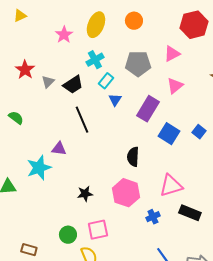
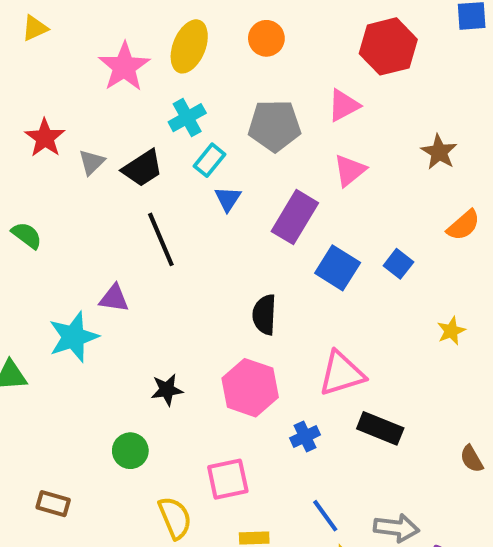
pink star: (64, 35) -> (124, 67), size x1.4
pink square: (98, 230) -> (228, 479), moved
green circle: (68, 235) -> (130, 451), moved

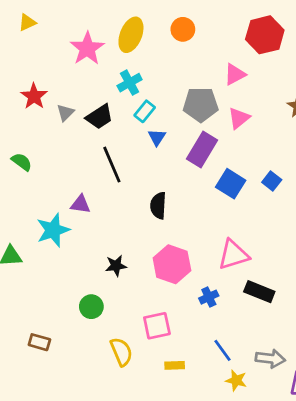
gray pentagon: (275, 126) -> (201, 104), moved
black semicircle: (264, 315) -> (158, 206), moved

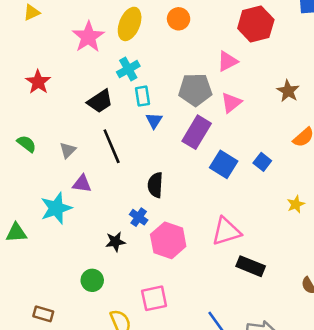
cyan rectangle: (145, 111) -> (142, 96), turned -48
gray triangle: (65, 113) -> (68, 150), moved
blue cross: (209, 297) -> (139, 217), moved, turned -30

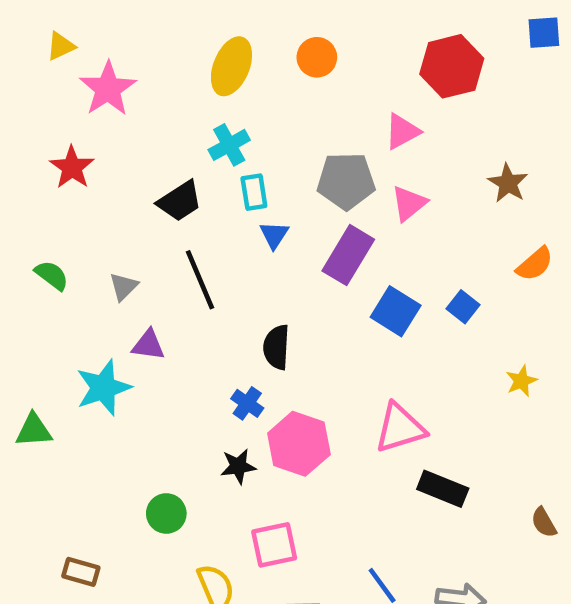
pink star: (88, 37) -> (108, 89), moved
black star: (115, 242) -> (238, 466), moved

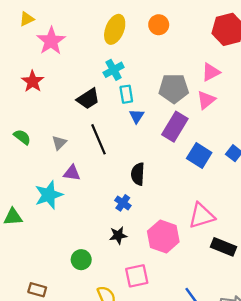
pink triangle: (402, 131) -> (211, 72), moved
pink hexagon: (299, 444) -> (163, 237), moved

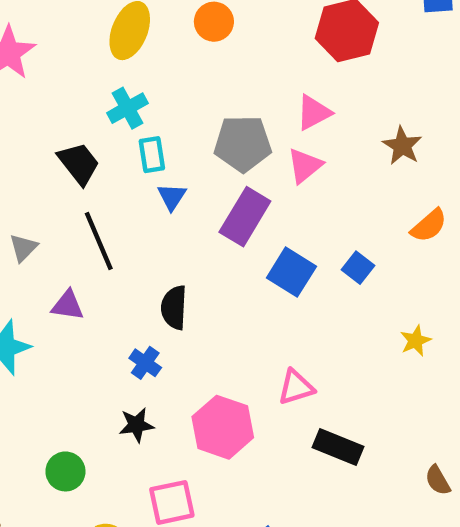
black trapezoid: (88, 99) -> (79, 163), turned -95
purple triangle: (72, 173) -> (68, 305), moved
pink triangle: (202, 216) -> (296, 387), size x0.7

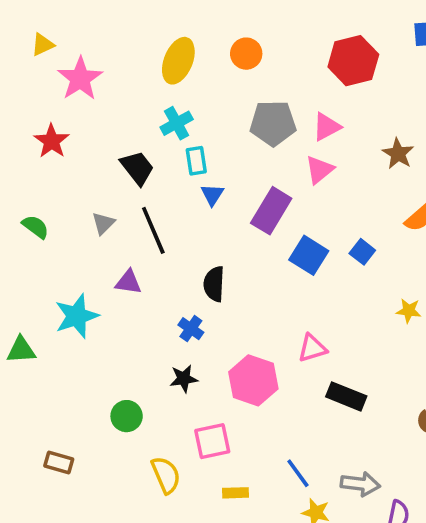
gray pentagon: (243, 144) -> (273, 123), moved
gray triangle: (23, 248) -> (103, 223), moved
yellow star: (416, 341) -> (409, 311), turned 30

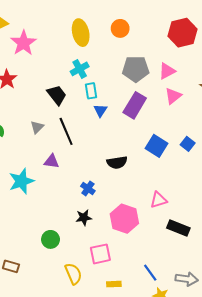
yellow ellipse: (178, 61) -> (81, 33), turned -35
pink triangle: (319, 170) -> (173, 96), moved
purple rectangle: (271, 211) -> (135, 105), moved
black semicircle: (214, 284) -> (117, 162), moved, turned -102

